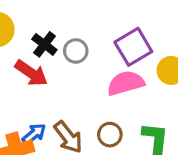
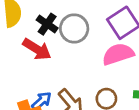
gray circle: (76, 51) -> (74, 28), size x1.4

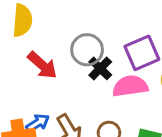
black cross: (47, 24) -> (100, 68), moved

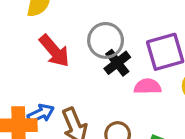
pink semicircle: (130, 86) -> (148, 86), size x0.7

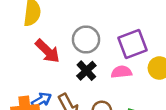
black cross: (117, 63) -> (86, 71), moved

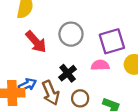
black cross: (86, 71) -> (68, 73), moved

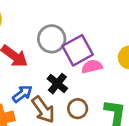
purple square: (112, 41) -> (78, 50), moved
blue arrow: (27, 85) -> (22, 94), moved

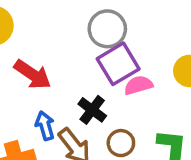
gray circle: (52, 39) -> (107, 29), moved
blue arrow: (22, 94) -> (45, 126), turned -66

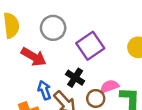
gray circle: (107, 29) -> (53, 28), moved
pink semicircle: (138, 85) -> (109, 86), moved

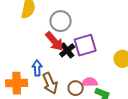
red arrow: (34, 57) -> (54, 41), moved
black cross: (75, 78) -> (67, 50), moved

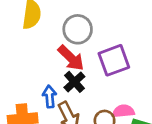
black cross: (67, 50) -> (74, 82), moved

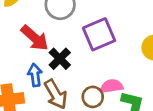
red arrow: (71, 58) -> (35, 38), moved

